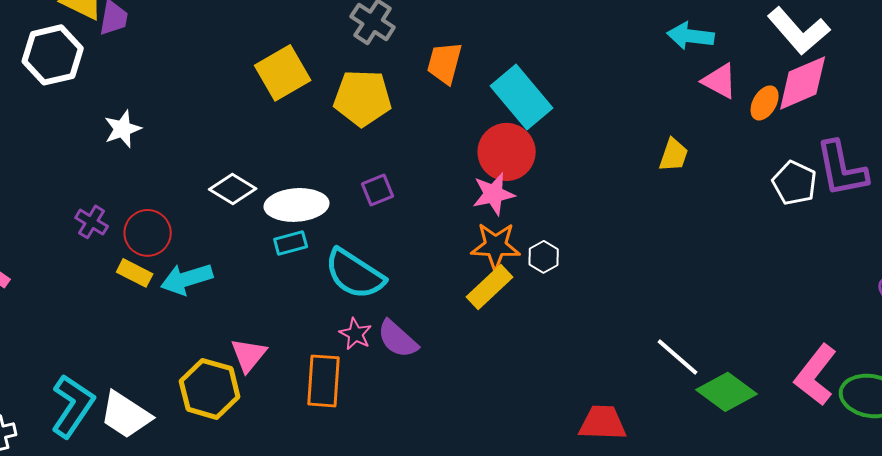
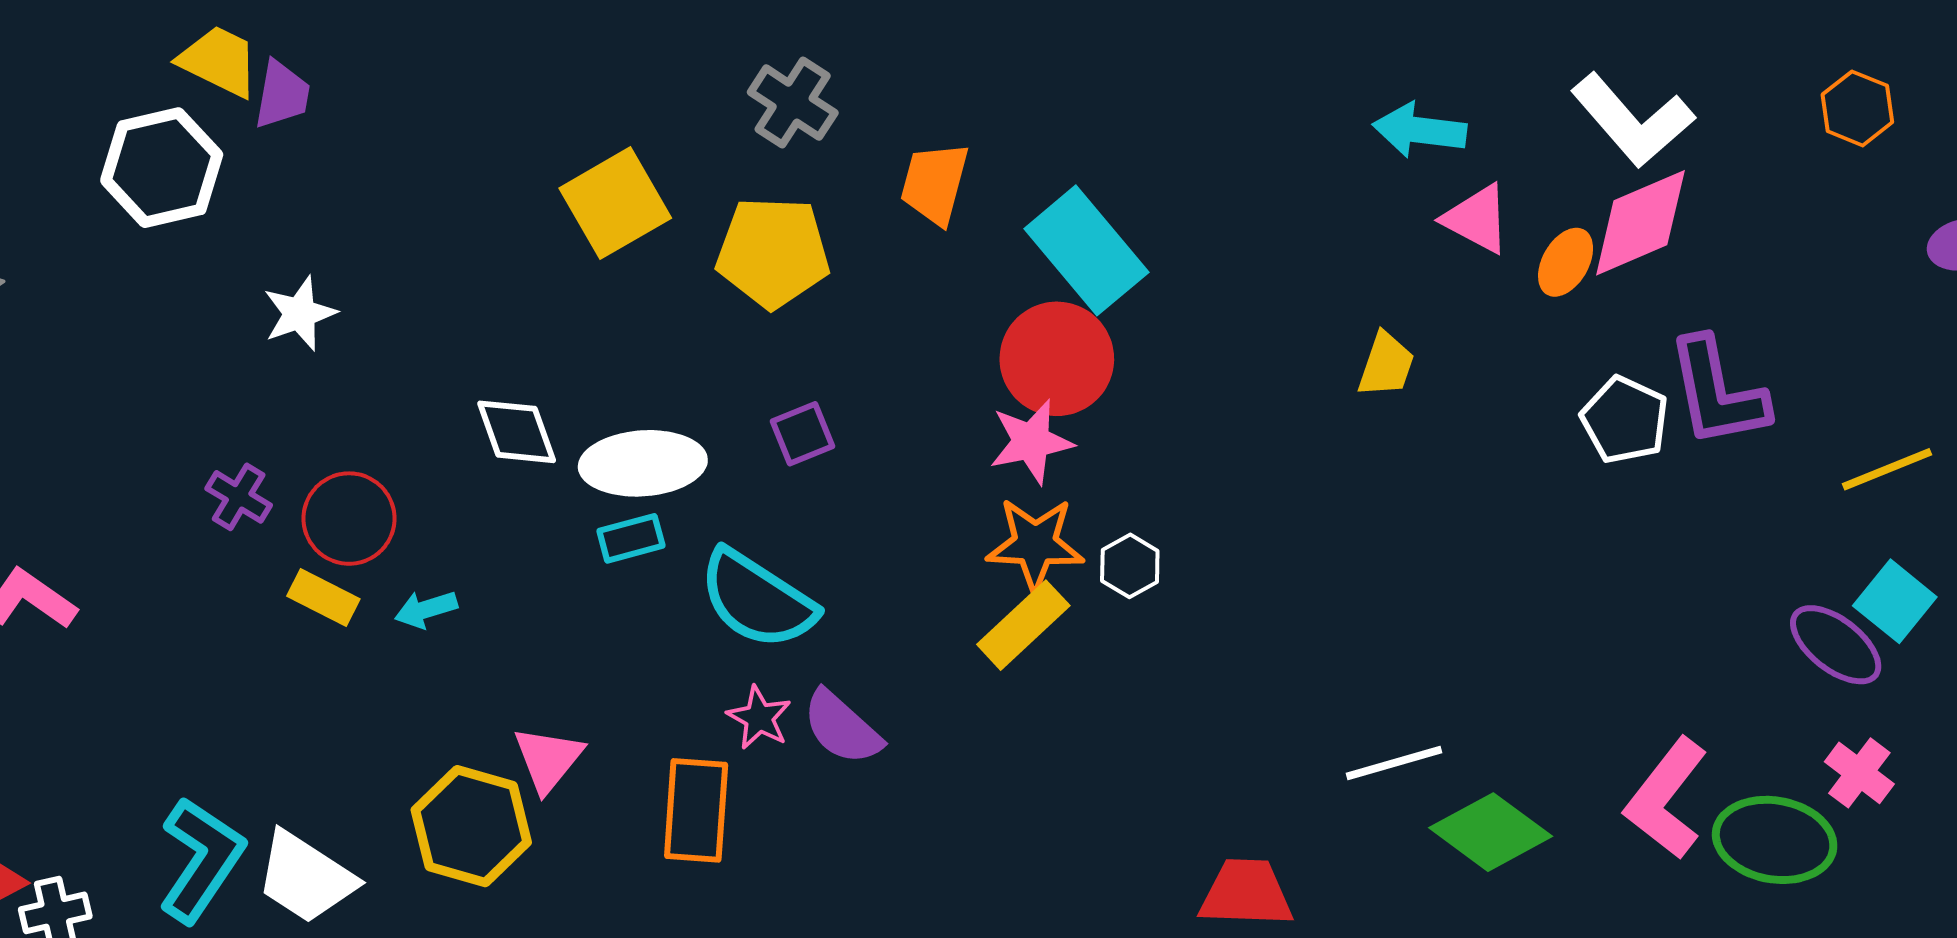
white diamond: (233, 189) -> (517, 432), turned 39
cyan arrow: (187, 279) -> (426, 609), size x0.6
white line: (678, 357) -> (1394, 763), turned -57

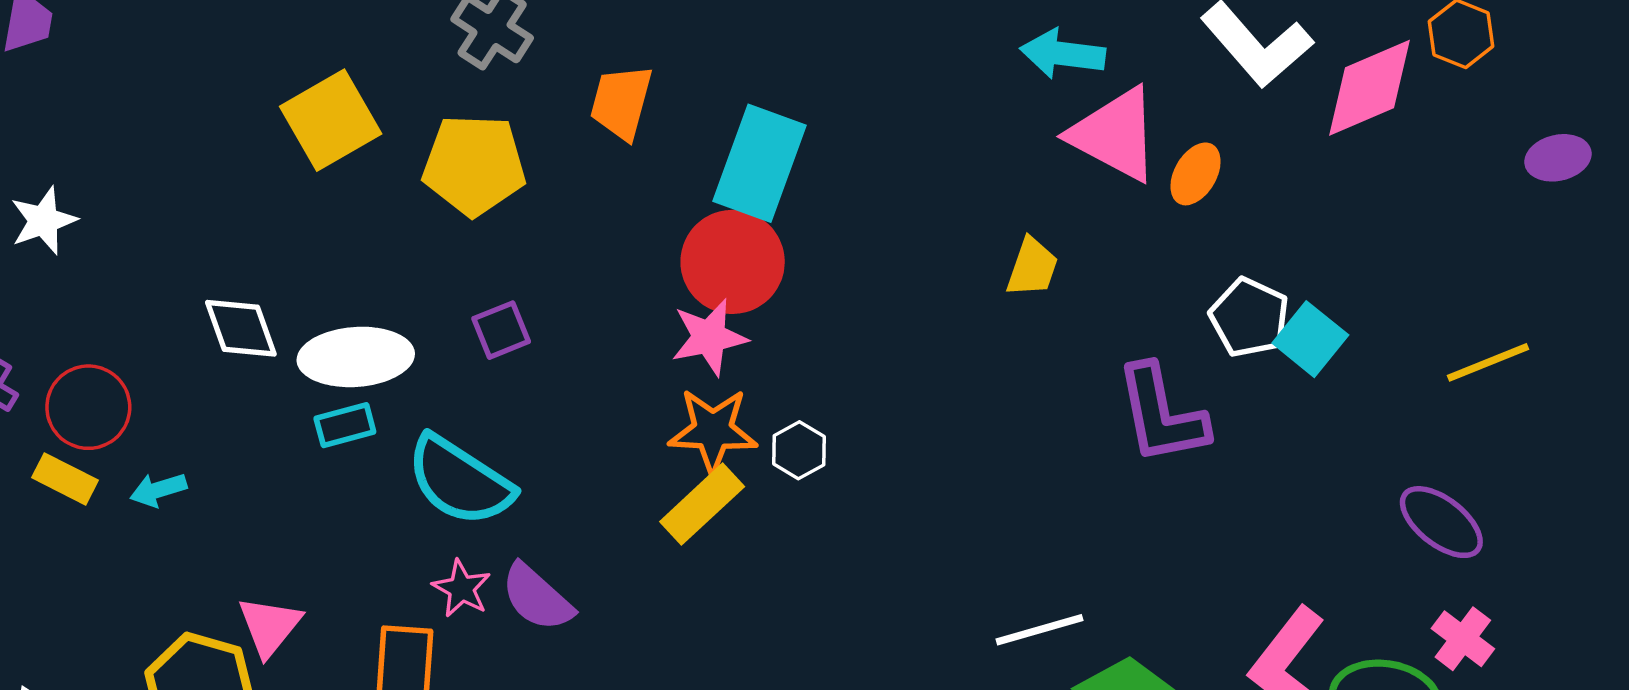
pink triangle: (1477, 219) -> (1115, 134), size x1.5
pink diamond: (1640, 223) -> (1370, 88), moved
cyan rectangle: (1086, 250) -> (759, 163), turned 60
purple L-shape: (1717, 392) -> (1161, 414), moved
cyan square: (1895, 601) -> (1310, 339), moved

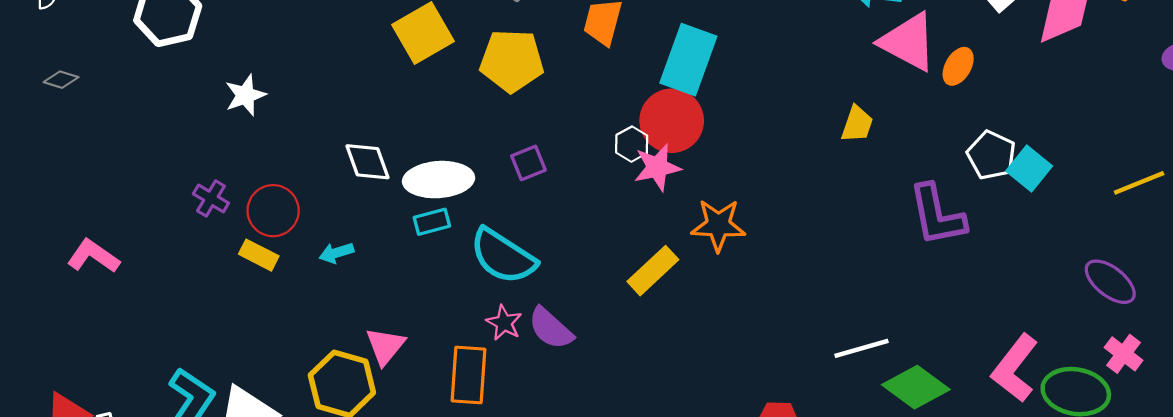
orange star: (713, 431) -> (718, 225), moved
white hexagon: (799, 450) -> (632, 144), moved
cyan arrow: (158, 490) -> (336, 253), moved

